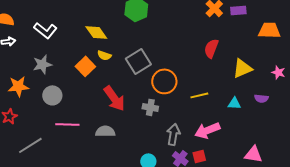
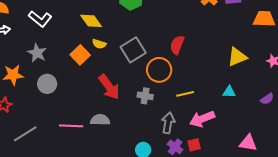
red semicircle: (211, 48) -> (177, 45), moved
gray star: (42, 64) -> (37, 53), turned -30
yellow line: (199, 95) -> (185, 94), moved
purple semicircle: (261, 98) -> (267, 99), moved, turned -40
pink line: (67, 124) -> (71, 126), moved

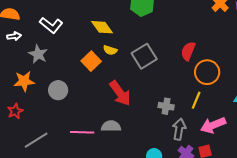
gray star: (37, 53) -> (38, 54), moved
orange circle: (159, 70) -> (207, 72), moved
yellow line: (185, 94) -> (196, 100), turned -54
gray cross: (145, 96) -> (166, 106), moved

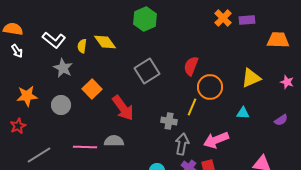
white arrow: (14, 36) -> (17, 51), turned 64
yellow semicircle: (110, 50) -> (82, 46), moved, turned 80
gray star: (38, 54) -> (63, 68), moved
orange square: (91, 61) -> (92, 89), moved
yellow line: (196, 100) -> (192, 107), moved

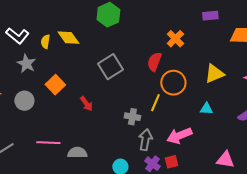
orange cross: (223, 18) -> (175, 39), moved
red arrow: (123, 108) -> (86, 104), size x0.6
gray semicircle: (114, 141) -> (77, 153), moved

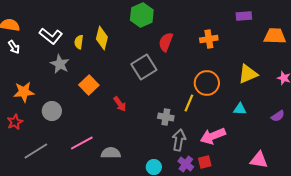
yellow diamond: (68, 38) -> (102, 38), turned 50
orange cross: (175, 39) -> (209, 39), turned 36
red semicircle: (154, 62) -> (166, 42), moved
gray circle: (24, 101) -> (52, 111), moved
pink line: (48, 143) -> (82, 143), turned -30

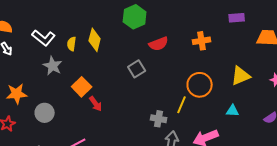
red semicircle: (166, 42) -> (159, 44), turned -132
gray square: (144, 67) -> (137, 69), size x0.7
red arrow: (120, 104) -> (96, 104), moved

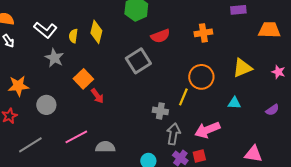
gray square: (137, 69) -> (138, 61), size x1.4

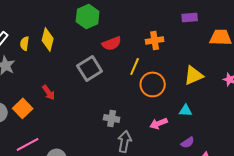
orange square: (83, 79) -> (23, 108), moved
red arrow: (97, 96) -> (49, 92), moved
yellow line: (183, 97) -> (135, 66), moved
purple semicircle: (272, 110) -> (188, 142), moved
pink arrow: (207, 130) -> (159, 123), moved, size x0.7

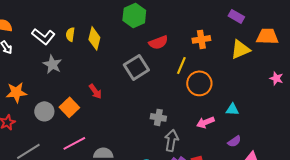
purple rectangle: (190, 17) -> (236, 16), turned 35
yellow semicircle: (25, 43) -> (70, 34), moved
yellow triangle: (194, 75) -> (240, 49), moved

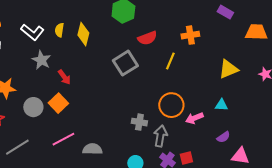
yellow triangle: (240, 49) -> (228, 69), moved
orange circle: (199, 83) -> (171, 105), moved
red arrow: (95, 91) -> (64, 77), moved
gray cross: (158, 117) -> (139, 122), moved

